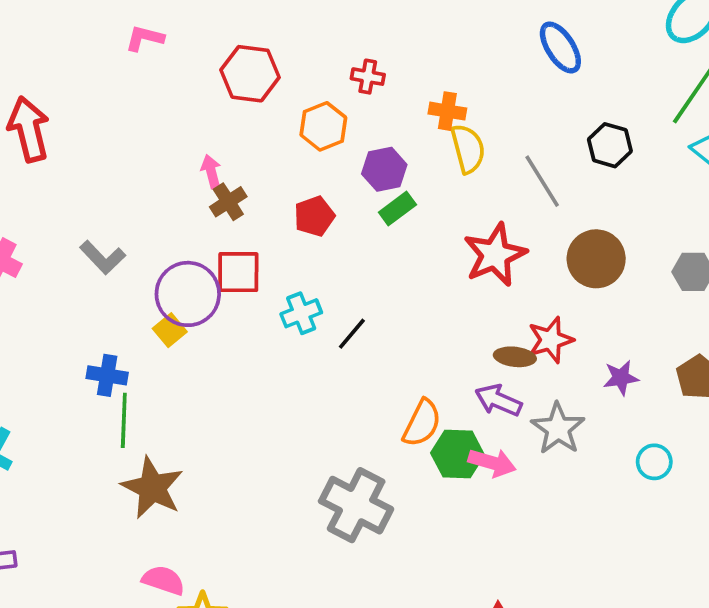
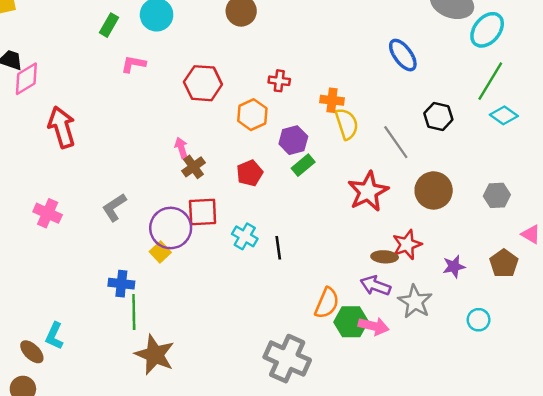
gray L-shape: (103, 257) -> (114, 207), turned 104
cyan cross: (301, 313) -> (245, 236), turned -35
black line: (352, 334) -> (278, 248), turned -45

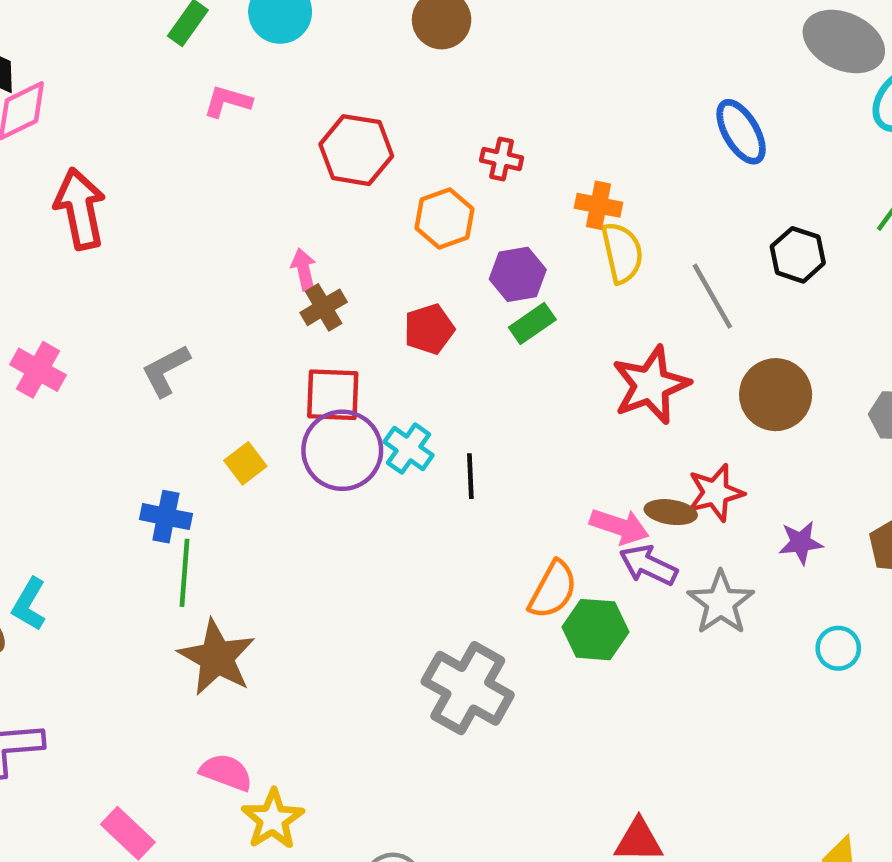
purple circle: (171, 228) -> (342, 450), moved
pink arrow: (374, 326) -> (619, 526), moved

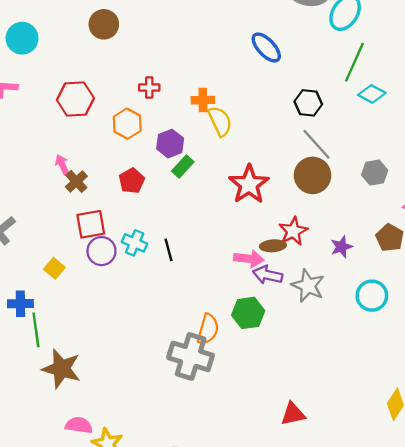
gray line: (712, 296) -> (316, 144), moved
purple circle: (342, 450) -> (101, 251), size x0.7
orange semicircle: (553, 590) -> (208, 329), moved
cyan circle: (838, 648) -> (372, 296), size x1.4

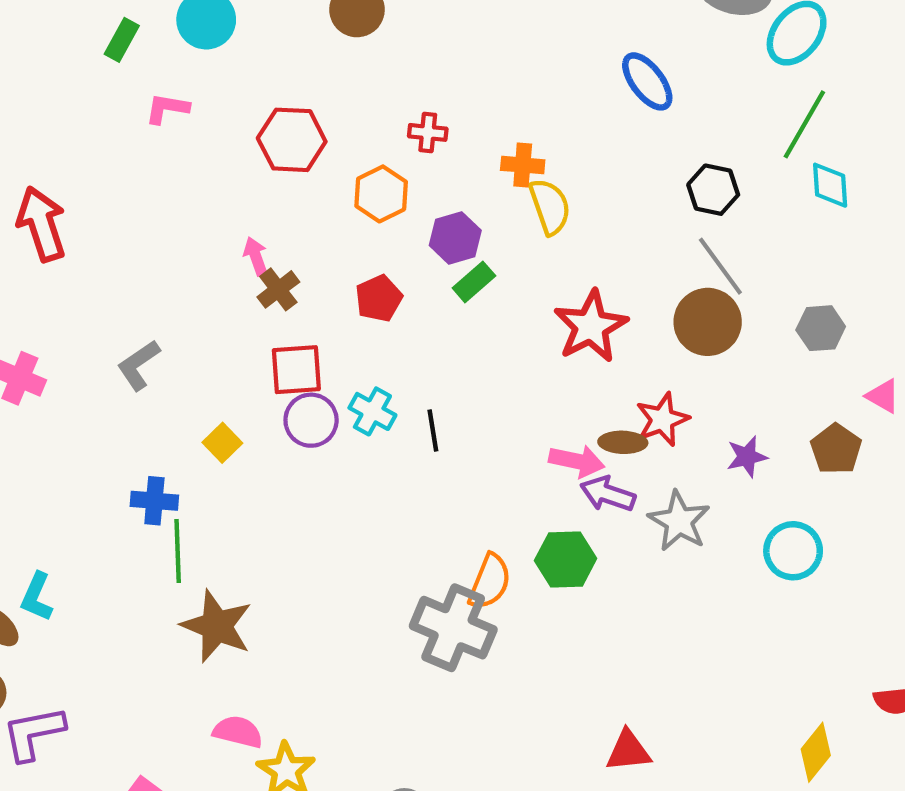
cyan diamond: (372, 94) -> (830, 185), turned 52

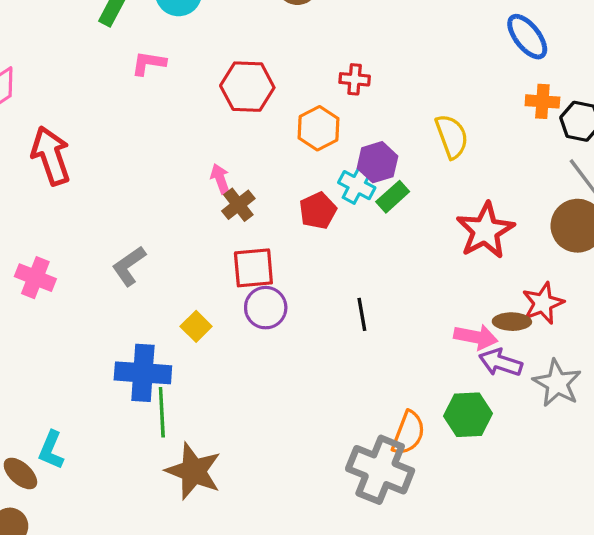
orange cross: (523, 165) -> (542, 101), moved
cyan cross: (372, 411) -> (357, 185), moved
blue cross: (154, 501) -> (143, 373), size x1.5

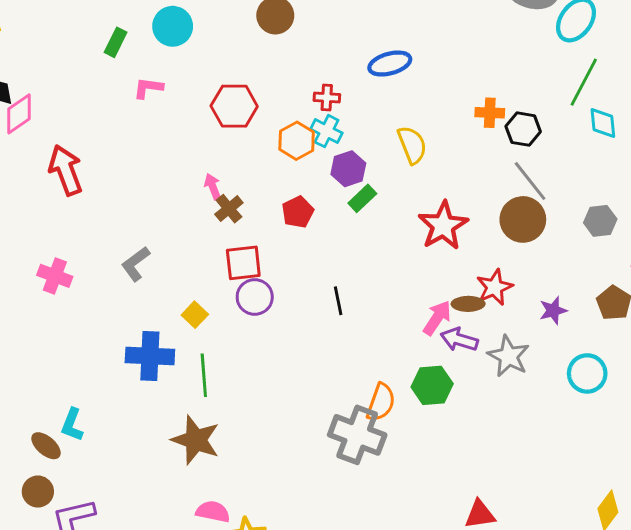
blue ellipse: (527, 37) -> (390, 64), moved, turned -66
cyan cross: (357, 185) -> (326, 131), moved
pink arrow: (476, 337) -> (437, 318), turned -66
green line: (162, 412) -> (204, 375), moved

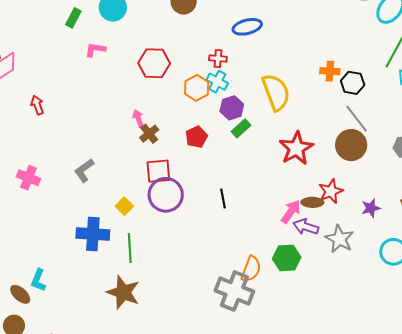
blue ellipse: (390, 64) -> (247, 27), moved
yellow semicircle: (412, 145) -> (276, 92), size x1.4
red arrow: (66, 170) -> (37, 105), size x0.6
purple circle: (255, 297) -> (166, 195), size x1.4

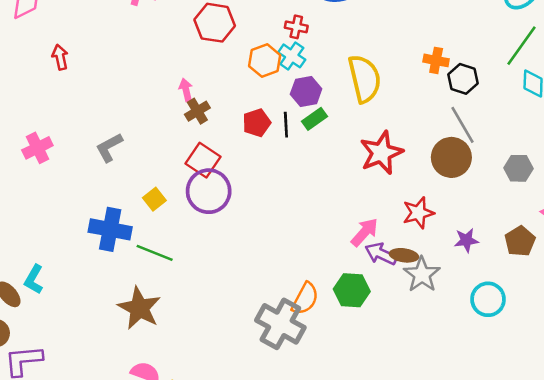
red square: (158, 171) -> (203, 160), turned 32
pink cross: (28, 178) -> (37, 148), turned 35
black line: (223, 198) -> (286, 125), moved
brown ellipse: (312, 202) -> (404, 255), moved
green line: (130, 248) -> (155, 253), turned -72

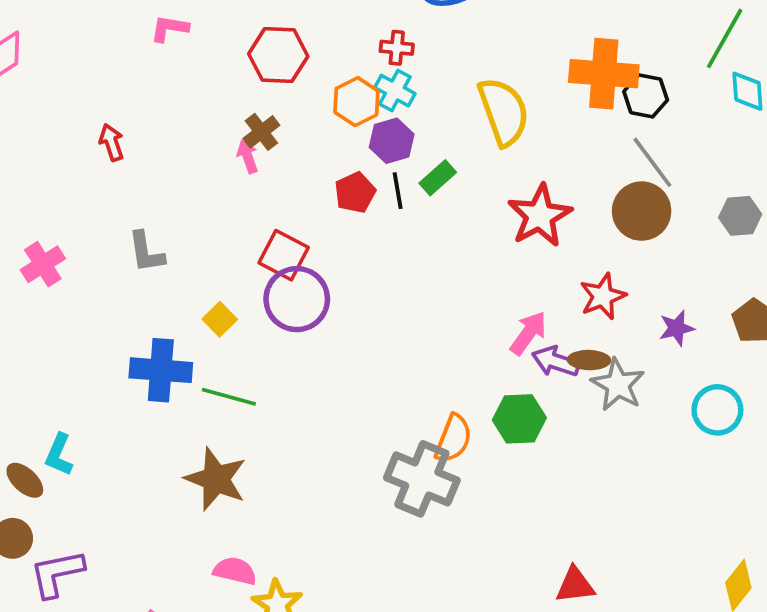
red arrow: (60, 57) -> (112, 142), moved
orange cross: (436, 60) -> (604, 74), size x1.8
purple hexagon: (306, 91) -> (392, 141), moved
brown cross: (197, 111) -> (261, 132), moved
gray L-shape: (109, 147) -> (146, 252), turned -64

